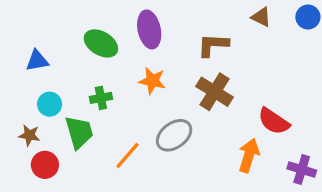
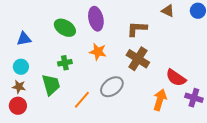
cyan circle: (50, 104) -> (21, 67), moved
red circle: (45, 165) -> (18, 106), moved
purple cross: (302, 170) -> (194, 98), moved

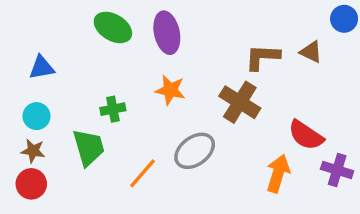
brown triangle: (168, 11) -> (311, 52), moved
green ellipse: (65, 28) -> (113, 27), moved
brown L-shape: (137, 29) -> (262, 57), moved

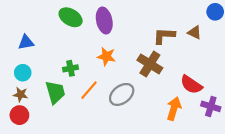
orange line: (142, 173) -> (89, 90), moved

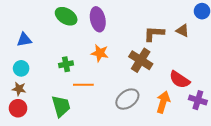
orange line: (89, 90) -> (83, 85), turned 48
green trapezoid: (55, 92) -> (61, 106), moved
gray ellipse: (122, 94) -> (127, 99), moved

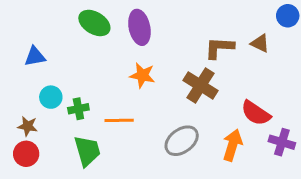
green cross: (66, 64) -> (78, 109), moved
cyan circle: (21, 68) -> (51, 97), moved

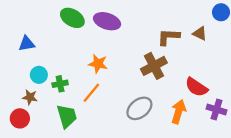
purple ellipse: (139, 27) -> (107, 21), turned -60
orange star: (142, 75) -> (98, 64), moved
brown cross: (201, 85) -> (154, 66), turned 30
orange line: (119, 120) -> (91, 93), turned -50
brown star: (28, 126) -> (30, 97), moved

